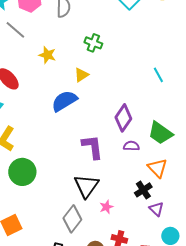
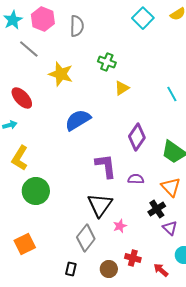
yellow star: (47, 55) -> (61, 74), size x1.4
yellow triangle: (81, 75) -> (122, 88), moved
purple semicircle: (131, 146) -> (136, 179), moved

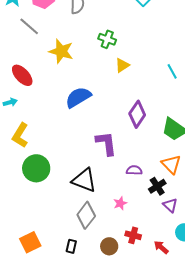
purple semicircle: (136, 179) -> (134, 170), moved
black triangle: (100, 205) -> (84, 180), moved, turned -44
orange square: (25, 244) -> (30, 242), moved

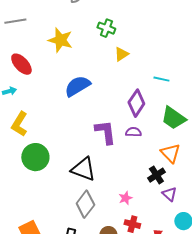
gray line: (29, 26) -> (15, 21), moved, turned -50
cyan line: (172, 71) -> (161, 79), moved, turned -49
purple semicircle: (134, 170) -> (133, 132), moved
pink star: (120, 203) -> (125, 198), moved

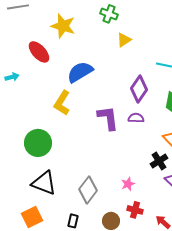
red ellipse: (21, 64) -> (39, 52), moved
yellow L-shape: (19, 124) -> (62, 103), moved
black triangle: (83, 169) -> (44, 183), moved

